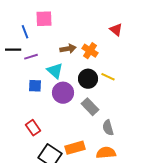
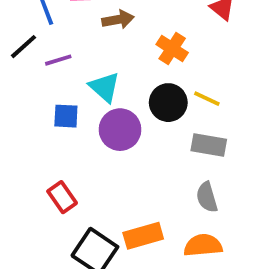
brown arrow: (68, 49) -> (118, 20), moved
black line: (13, 50) -> (23, 47), turned -42
gray rectangle: (90, 107) -> (209, 145), moved, turned -36

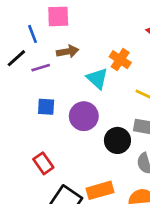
brown arrow: (118, 20) -> (68, 51), moved
cyan triangle: (105, 87) -> (97, 78), moved
black circle: (168, 103) -> (117, 140), moved

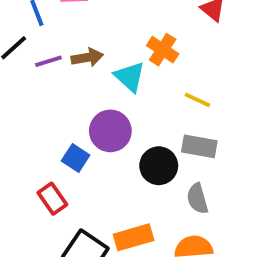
brown arrow: (68, 51) -> (87, 57), moved
blue square: (46, 107) -> (76, 158), moved, turned 30

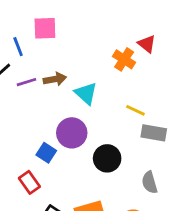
orange cross: (163, 50) -> (124, 59), moved
gray rectangle: (199, 146) -> (154, 133), moved
gray semicircle: (197, 199) -> (150, 182), moved

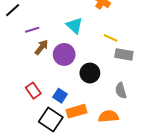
brown arrow: (55, 79) -> (41, 47), moved, turned -42
purple line: (27, 82) -> (32, 30), moved
blue square: (46, 153) -> (60, 96), moved

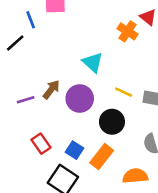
purple line: (32, 30) -> (26, 100), moved
yellow line: (111, 38) -> (124, 92), moved
orange rectangle: (77, 111) -> (102, 157), moved, turned -36

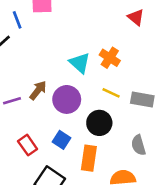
orange cross: (127, 31) -> (110, 58), moved
blue square: (75, 150) -> (61, 140), moved
orange rectangle: (102, 157) -> (89, 158), turned -30

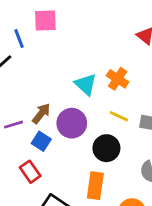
blue square: (61, 140) -> (41, 141), moved

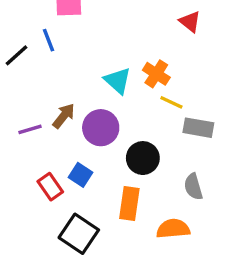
blue line: (19, 39) -> (49, 40), moved
yellow line: (119, 116) -> (171, 102), moved
blue square: (41, 141) -> (81, 175), moved

